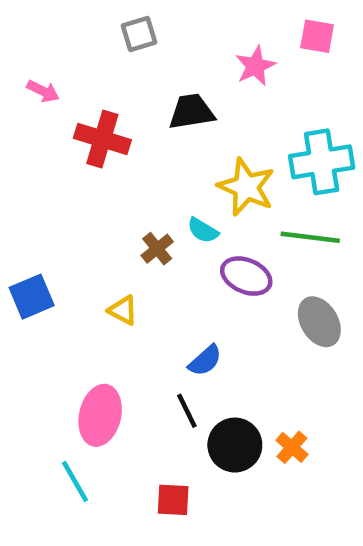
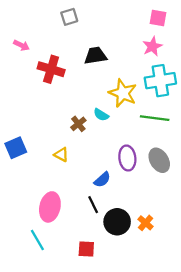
pink star: (255, 66) -> (152, 46), moved
purple ellipse: (246, 276) -> (127, 158), moved, turned 60

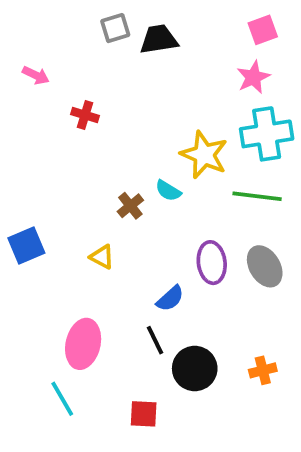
pink square: (158, 18) -> (263, 30), turned -30
black trapezoid: (95, 56) -> (159, 39), moved
red cross: (51, 69) -> (85, 115), size x0.6
orange cross: (146, 223) -> (263, 370), moved, turned 35

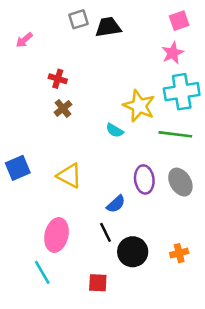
pink arrow: (36, 75) -> (24, 40), moved, turned 114
brown cross: (130, 206) -> (63, 108), moved
yellow triangle: (102, 257) -> (69, 176), size x1.5

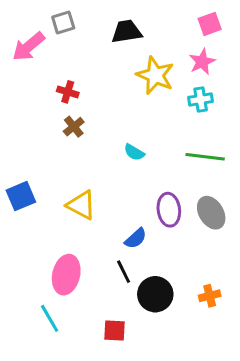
gray square: (78, 19) -> (63, 22), moved
pink arrow: (24, 40) -> (28, 47), size x1.6
cyan cross: (182, 92) -> (201, 99), moved, size x0.6
yellow star: (139, 106) -> (155, 75), moved

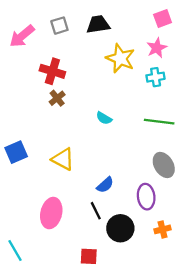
gray square: (63, 22) -> (59, 26), moved
red cross: (68, 92) -> (52, 71), size x1.5
purple ellipse: (169, 210) -> (146, 197), moved
cyan line: (50, 318) -> (15, 251), moved

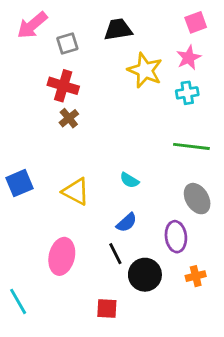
gray square: (59, 26) -> (67, 44), moved
pink arrow: (22, 36) -> (32, 25), moved
cyan semicircle: (104, 118) -> (129, 180), moved

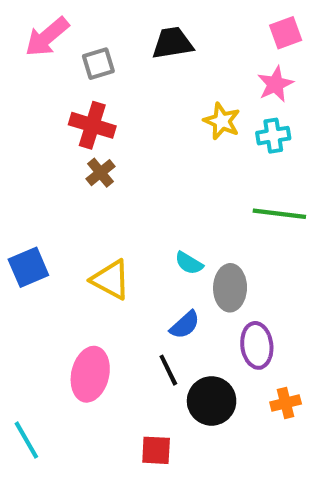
yellow star: (145, 70) -> (222, 121), moved, size x0.7
gray ellipse: (197, 199) -> (230, 288), moved, turned 32

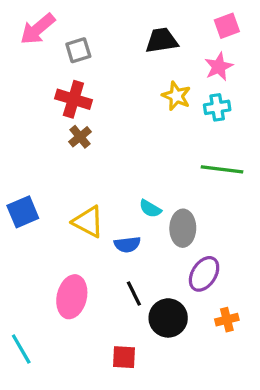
black trapezoid: (172, 43) -> (162, 40), moved
blue semicircle: (185, 325) -> (127, 245), moved, turned 35
purple ellipse: (257, 345) -> (204, 274), turned 40

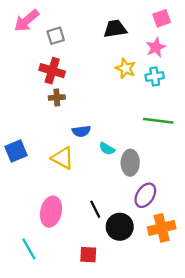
brown cross: (80, 137) -> (57, 97), turned 35
blue semicircle: (127, 245) -> (81, 131), moved
orange cross: (227, 320) -> (162, 228), size x1.6
cyan line: (21, 349) -> (29, 249), moved

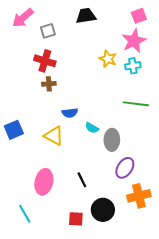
black trapezoid: (115, 29) -> (86, 16), moved
pink star: (156, 47) -> (134, 41), size x1.4
black circle: (120, 227) -> (103, 210), moved

